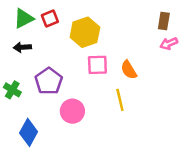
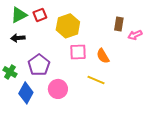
brown rectangle: (164, 21) -> (119, 24), moved
yellow line: (120, 100) -> (96, 80), turned -54
blue diamond: (29, 132) -> (26, 93), moved

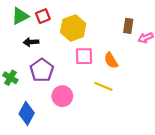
black arrow: (18, 38) -> (31, 42), moved
blue diamond: (26, 93) -> (27, 113), moved

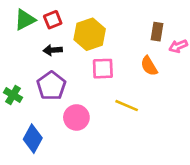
black arrow: (31, 42) -> (53, 50), moved
orange semicircle: (111, 60) -> (149, 66), moved

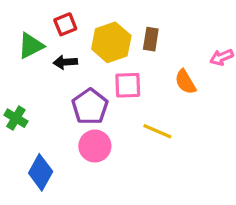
green triangle: (25, 20) -> (31, 46), moved
brown rectangle: (157, 32) -> (151, 39), moved
purple pentagon: (51, 86) -> (90, 107), moved

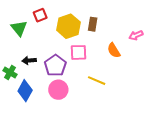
green triangle: (31, 46) -> (19, 28), turned -42
black arrow: (65, 62) -> (29, 60), moved
blue diamond: (41, 172) -> (25, 91), moved

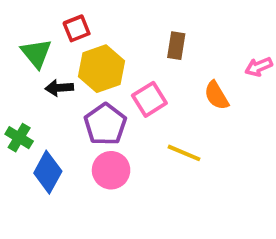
yellow hexagon: (68, 26) -> (101, 69), moved
pink square: (78, 52) -> (149, 99), turned -30
black arrow: (29, 60) -> (59, 88), moved

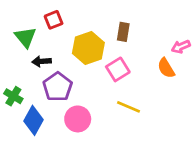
yellow hexagon: (101, 69) -> (88, 48), moved
orange semicircle: (216, 95) -> (166, 68), moved
pink square: (149, 99) -> (118, 69), moved
purple pentagon: (105, 124) -> (58, 87), moved

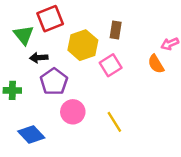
red square: (54, 20) -> (50, 19), size x1.5
green cross: (13, 96) -> (12, 90), turned -30
yellow line: (129, 107) -> (114, 122), moved, turned 35
blue diamond: (33, 120) -> (31, 135), moved, turned -72

